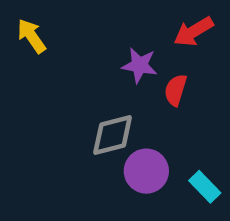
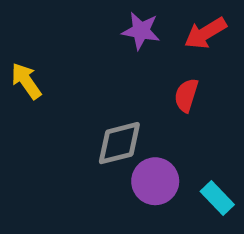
yellow arrow: (32, 36) -> (26, 81), moved
purple star: (140, 65) -> (141, 31), moved

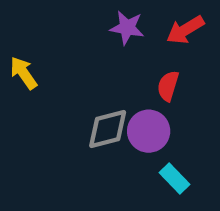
purple circle: (155, 181) -> (149, 131), moved
cyan rectangle: (217, 198) -> (174, 179), moved

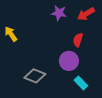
gray diamond: (108, 129) -> (35, 76), moved, turned 35

